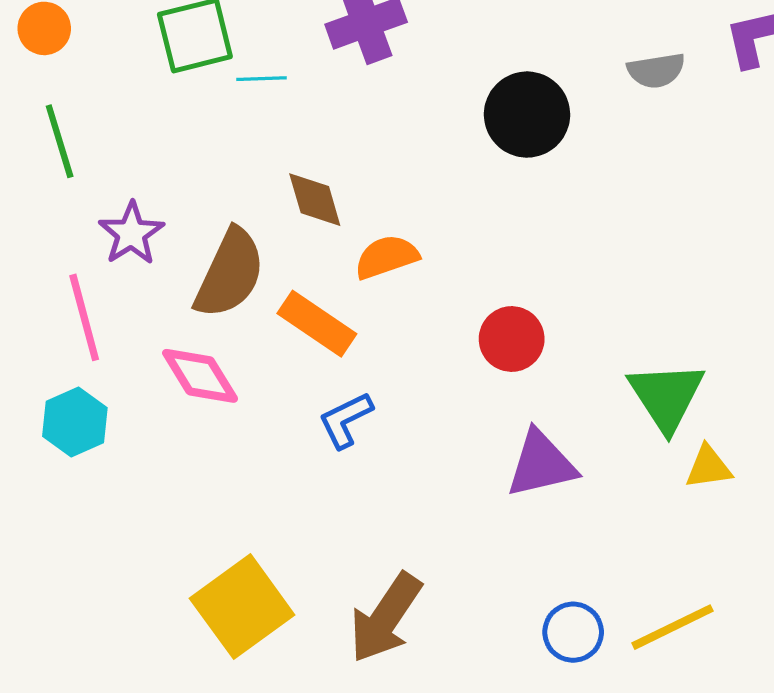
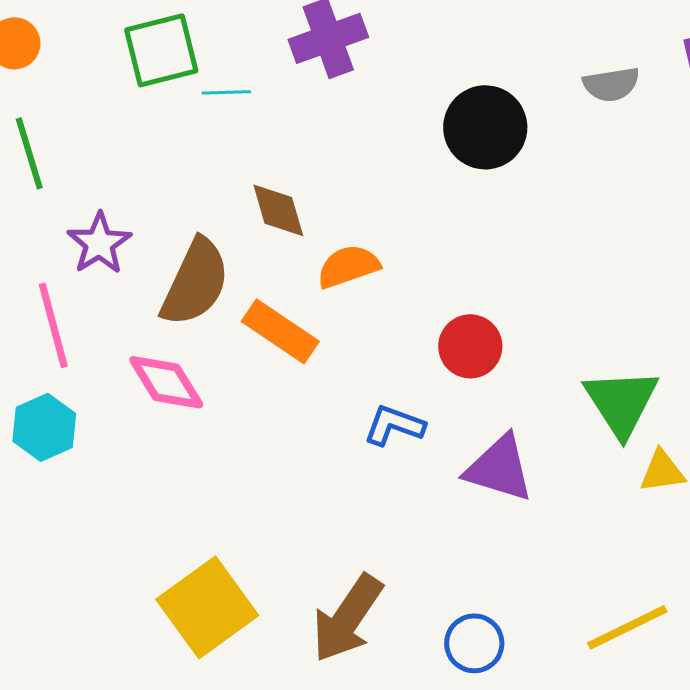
blue L-shape: (346, 420) -> (394, 425), moved, turned 46
purple triangle: (541, 464) -> (499, 468), turned 30
blue circle: (573, 632) -> (474, 643), moved

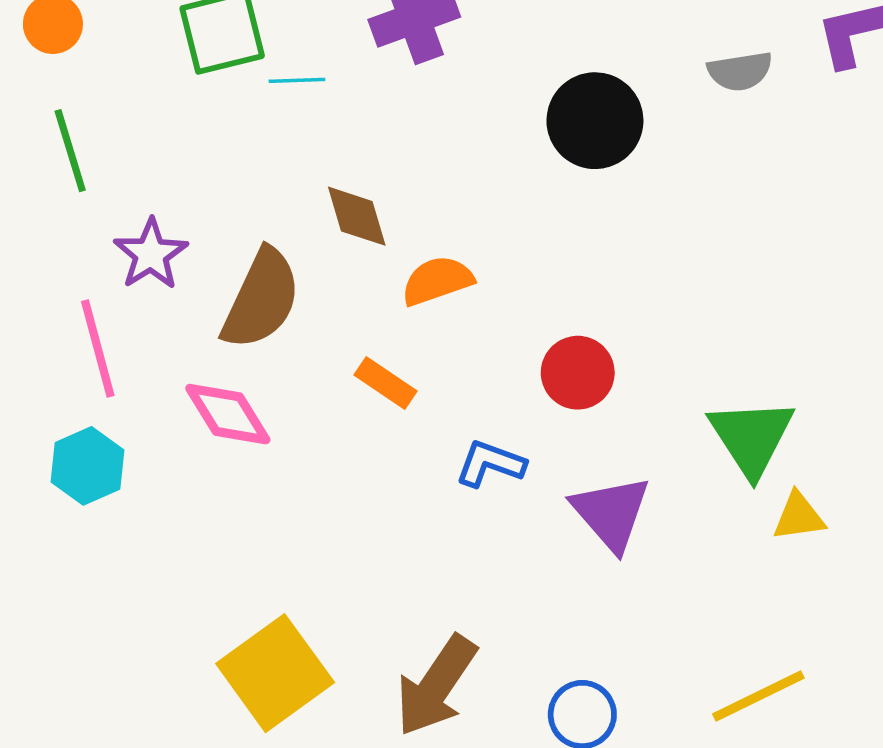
orange rectangle: (280, 331) -> (386, 383), moved, size x0.7
purple triangle: (499, 468) -> (611, 513), turned 32

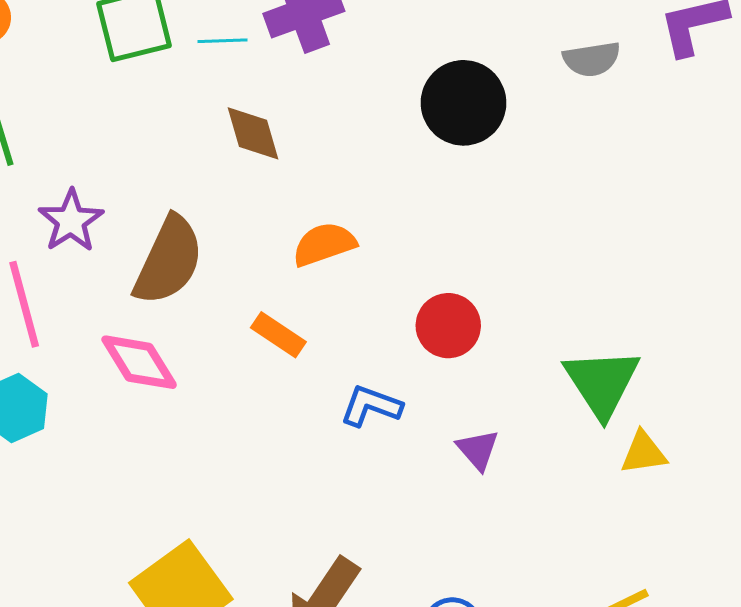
cyan line: (297, 80) -> (222, 41), moved
brown diamond: (357, 216) -> (253, 133), moved
purple triangle: (611, 513) -> (478, 450), size x0.6

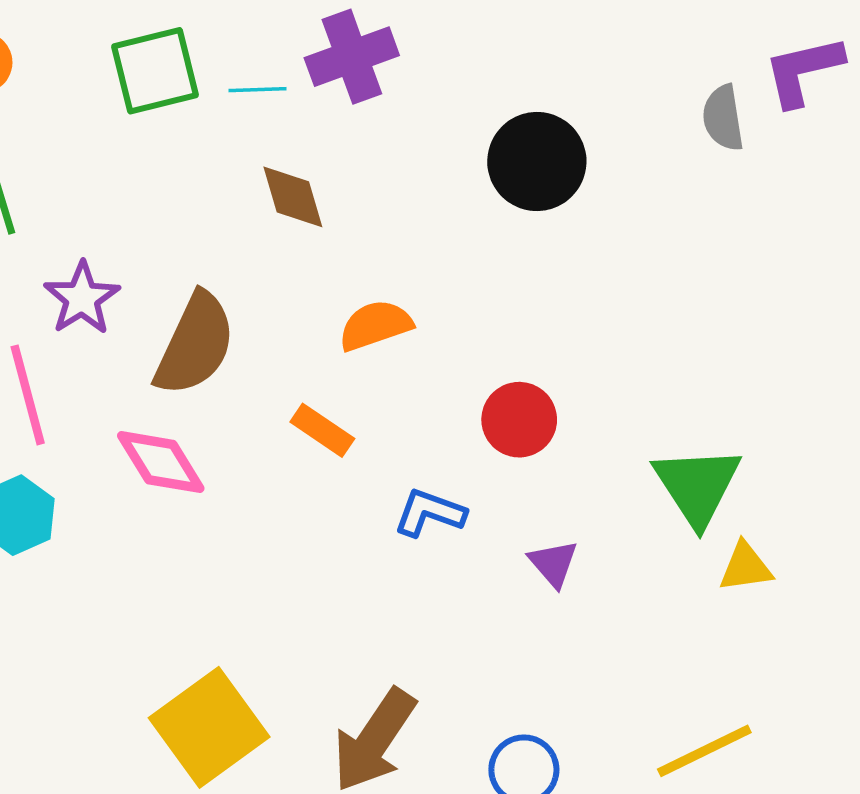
gray semicircle: (592, 59) -> (723, 118), moved, turned 90

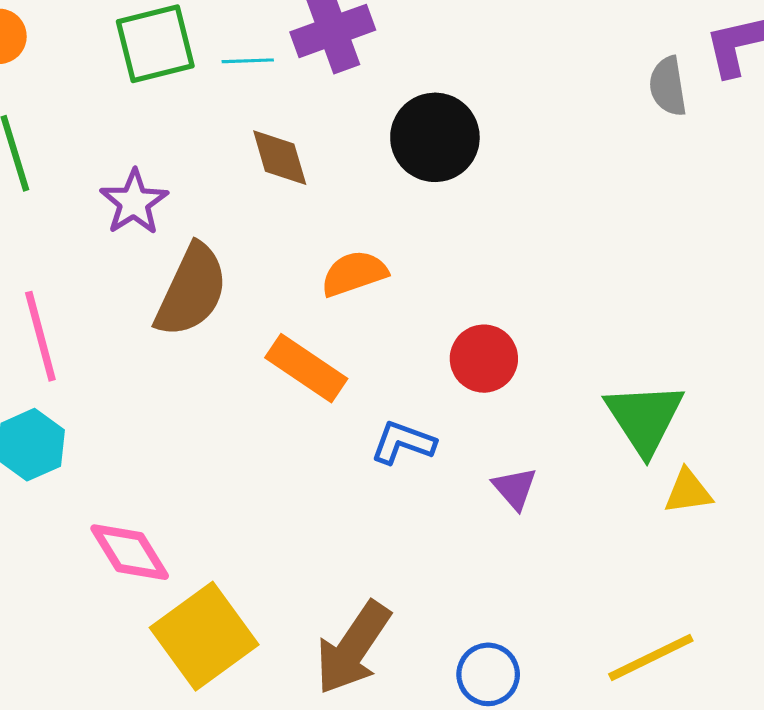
black circle: (537, 161) -> (435, 137), moved
purple star: (82, 298) -> (134, 202), moved
orange rectangle: (322, 430) -> (306, 368), size x1.4
pink diamond: (161, 462) -> (130, 552), moved

